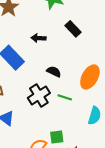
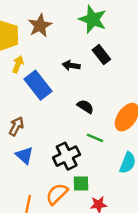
black rectangle: (73, 29) -> (101, 55), moved
black cross: (39, 95) -> (67, 156), moved

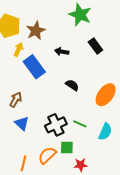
brown star: (40, 26) -> (36, 31), moved
black rectangle: (101, 55) -> (95, 46), moved
green line: (95, 138) -> (80, 124), moved

